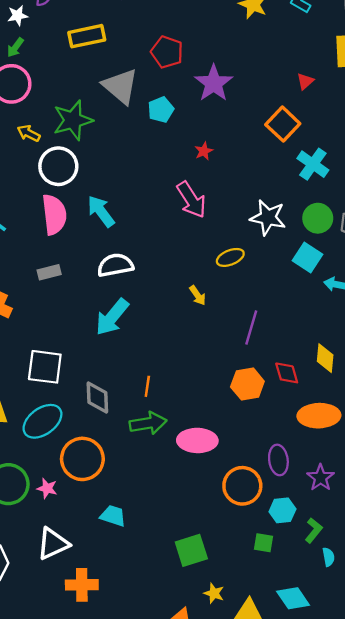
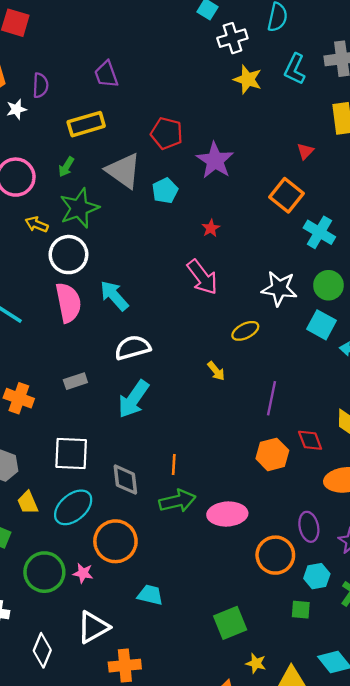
green arrow: (15, 47) -> (66, 167), moved
gray rectangle: (49, 272) -> (75, 381), moved

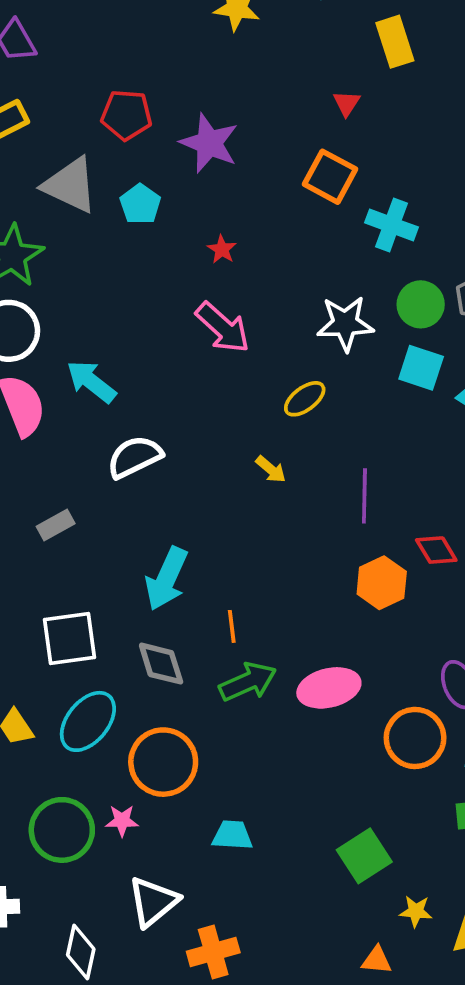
cyan arrow: (133, 399) -> (167, 579), moved

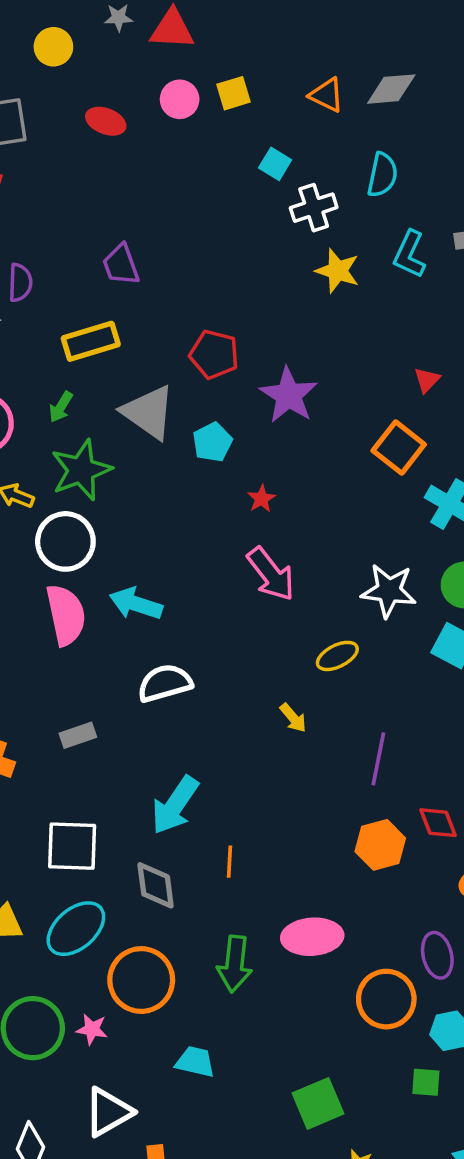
red star: (222, 249) -> (262, 499), moved
cyan arrow: (91, 381) -> (136, 604), turned -30
green arrow: (248, 682) -> (235, 964), moved, turned 110

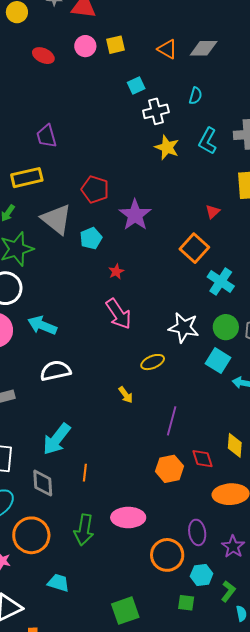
cyan square: (275, 164) -> (136, 86), turned 30
cyan semicircle: (382, 175) -> (195, 96), size x0.7

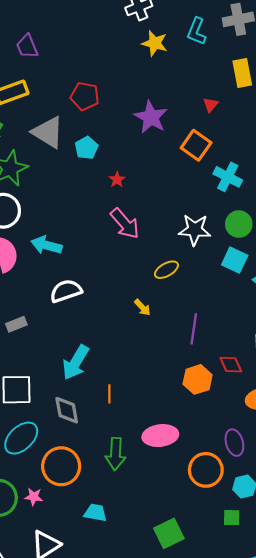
purple star: (135, 215) -> (151, 117), moved

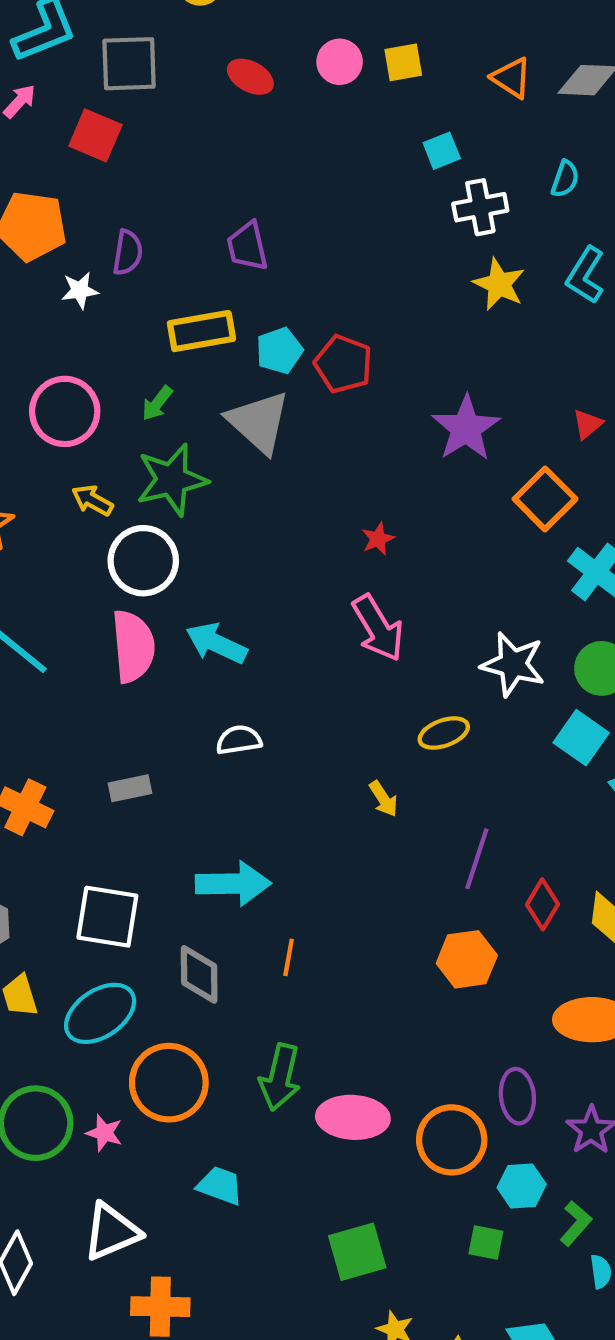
cyan pentagon: (86, 148) -> (279, 351), moved
white semicircle: (66, 291) -> (239, 740), size x0.7
cyan arrow: (76, 362) -> (233, 884), turned -132
red diamond: (231, 365) -> (543, 904), moved, turned 45
pink ellipse: (160, 436) -> (353, 1117), moved

